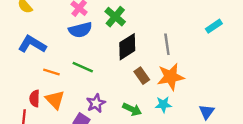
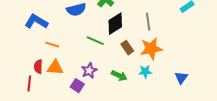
green line: (83, 67) -> (95, 41), moved
orange triangle: (55, 100) -> (55, 68), turned -42

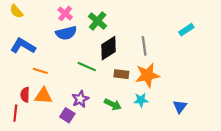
brown rectangle: (127, 48) -> (121, 74), turned -48

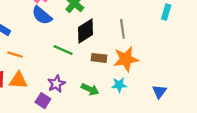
cyan rectangle: (186, 30) -> (166, 12), turned -40
blue semicircle: (66, 33) -> (42, 15), turned 54

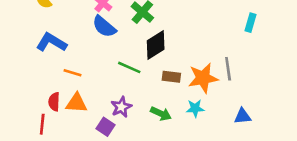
gray line: (122, 29) -> (228, 69), moved
blue triangle: (159, 92) -> (243, 116), turned 48

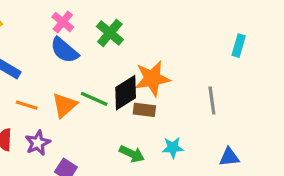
black diamond: (156, 45) -> (126, 93), moved
orange star: (203, 78) -> (152, 79), moved
orange triangle: (76, 103) -> (64, 105), moved, turned -45
purple star: (121, 107) -> (38, 143), moved

